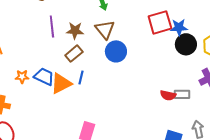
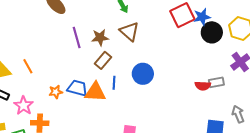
blue circle: (116, 51) -> (143, 74), moved
orange triangle: (61, 84) -> (95, 92), turned 40

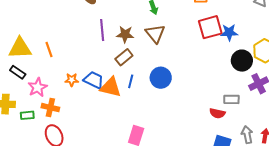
black circle: (212, 32) -> (242, 61), moved
red semicircle: (203, 86) -> (217, 113), moved

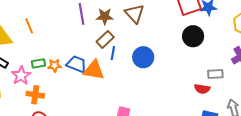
orange line: (49, 49) -> (29, 26), moved
black circle: (242, 61) -> (193, 36), moved
blue line: (131, 81) -> (113, 53), moved
green rectangle: (27, 115) -> (38, 63), moved

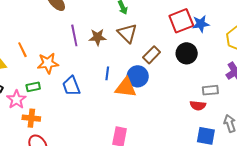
brown rectangle: (105, 39) -> (152, 55), moved
blue trapezoid: (77, 64) -> (71, 86), turned -130
orange star: (55, 66) -> (48, 63), moved, size x1.5
orange triangle: (94, 70) -> (126, 88), moved

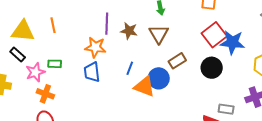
red square: (181, 21) -> (214, 35), turned -30
blue star: (201, 24) -> (232, 42), size x1.4
orange star: (48, 63) -> (95, 47), moved

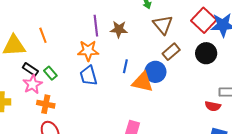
brown triangle: (159, 34) -> (163, 25), moved
black rectangle: (18, 55) -> (30, 69), moved
green rectangle: (55, 64) -> (50, 73), turned 56

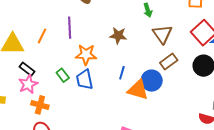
purple line: (96, 26) -> (70, 28), moved
orange line: (43, 35) -> (42, 36), turned 42
green rectangle: (50, 73) -> (63, 75), moved

